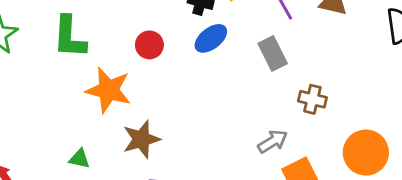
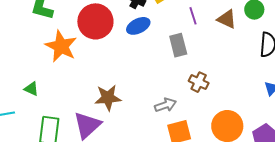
red circle: (149, 45) -> (95, 21), size x1.8
brown star: (141, 139) -> (108, 98), moved

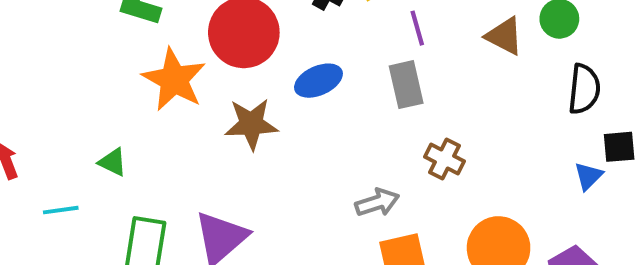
purple line: (193, 16) -> (417, 28), moved
blue ellipse: (138, 26) -> (318, 81), moved
brown star: (108, 98) -> (251, 124), moved

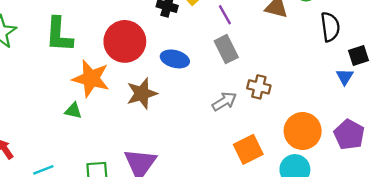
blue ellipse: (318, 81) -> (175, 59), turned 52
green triangle: (113, 162) -> (73, 111), moved
gray arrow: (377, 202) -> (224, 101), moved

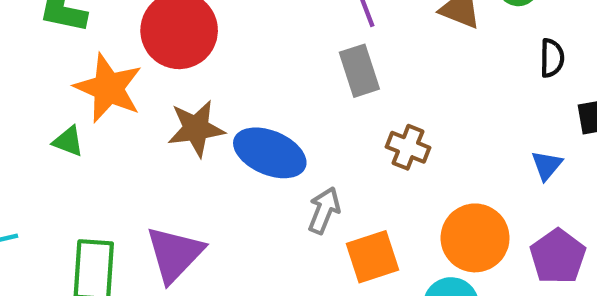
black semicircle: (330, 27) -> (552, 58), size x0.7
blue ellipse: (175, 59) -> (270, 153), moved, size x1.4
blue triangle: (345, 77) -> (547, 165), moved
gray arrow: (224, 101) -> (324, 210), moved, turned -45

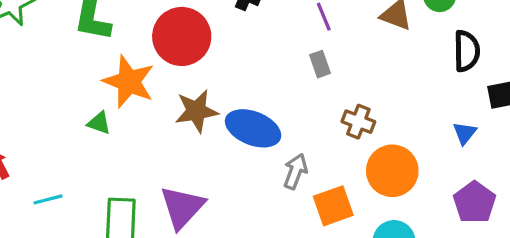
black semicircle: (552, 58) -> (467, 51), size x1.4
gray rectangle: (359, 71) -> (320, 64), size x0.7
orange circle: (475, 238) -> (392, 171), moved

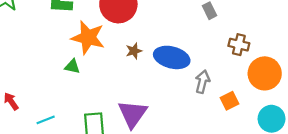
brown star: (196, 111) -> (134, 51), size x0.6
orange square: (333, 206) -> (230, 101), size x0.7

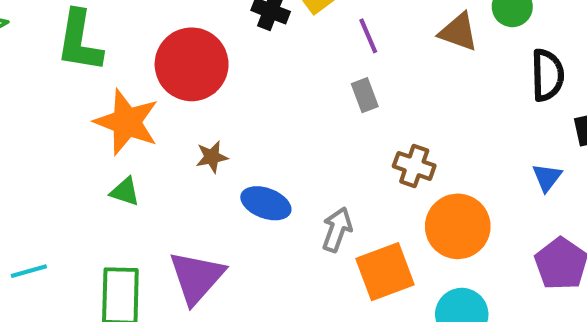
blue ellipse: (172, 57) -> (266, 203), moved, size x0.7
green triangle: (72, 67) -> (125, 192), moved
orange square: (230, 101) -> (385, 272), size x1.6

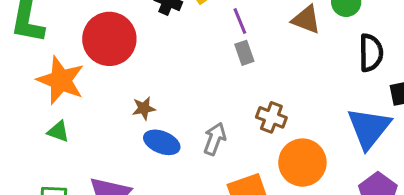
gray rectangle: (365, 95) -> (244, 53), moved
brown star: (212, 157) -> (144, 108), moved
blue triangle: (547, 177) -> (369, 128), size x2.0
gray arrow: (337, 230) -> (215, 139), moved

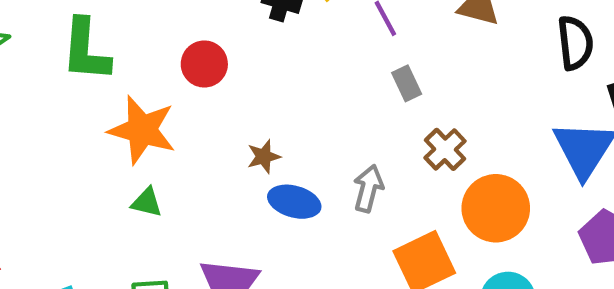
red circle: (109, 39) -> (204, 64), size x0.6
gray rectangle: (244, 53) -> (407, 83), moved
brown cross: (271, 117) -> (445, 149), turned 32

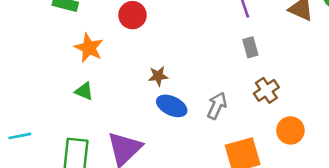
orange star: (142, 130) -> (89, 48), size x0.7
orange circle: (496, 208) -> (290, 130), size x0.7

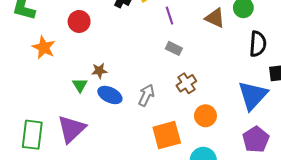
gray rectangle: (250, 47) -> (174, 48), turned -49
green triangle: (84, 91) -> (80, 85), moved, turned 35

